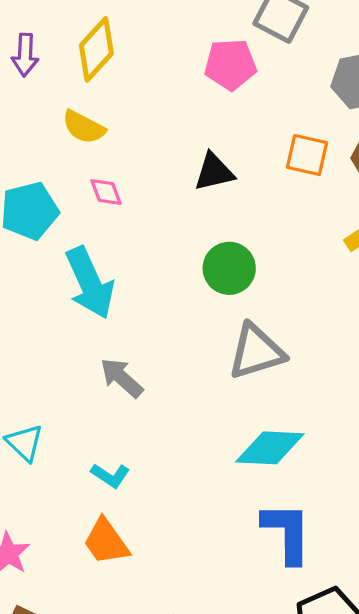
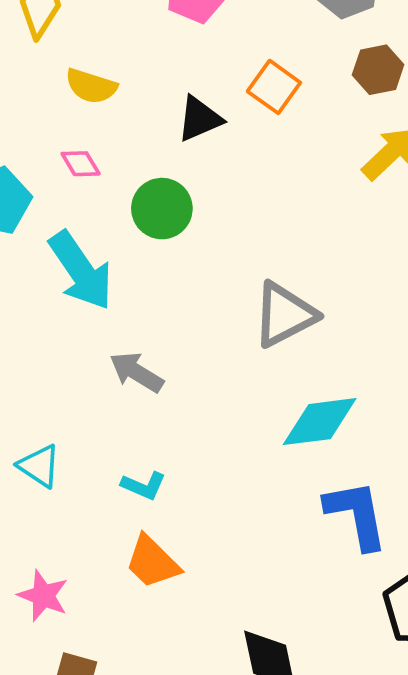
yellow semicircle: (84, 127) -> (91, 86), moved
orange square: (307, 155) -> (274, 87), moved, turned 33
green circle: (229, 268) -> (162, 209), moved

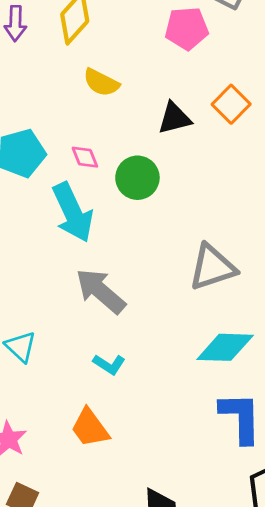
pink diamond: (81, 164) -> (85, 157), moved
gray arrow: (136, 372) -> (101, 291), size x1.4
cyan L-shape: (144, 486) -> (109, 364), moved

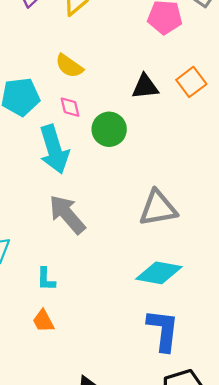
yellow semicircle: (101, 83) -> (69, 66), moved
cyan L-shape: (109, 364) -> (46, 279), moved, turned 50
orange trapezoid: (90, 428) -> (43, 321), size x0.7

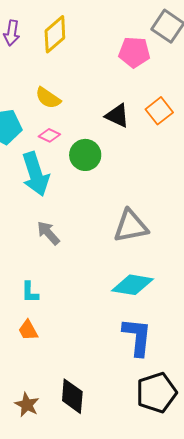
black triangle: (145, 87) -> (117, 116), turned 32
pink diamond: (70, 107) -> (49, 135), turned -50
gray arrow: (67, 214) -> (48, 233), size x0.7

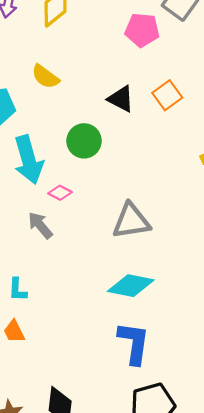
pink diamond: (49, 135) -> (60, 193), moved

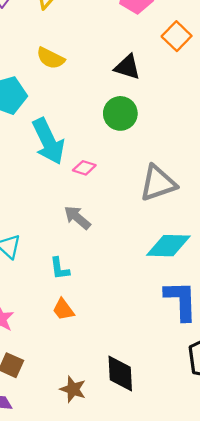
orange square: (167, 95) -> (177, 36), moved
green circle: (84, 141) -> (120, 113), moved
gray arrow: (40, 225) -> (77, 218), moved

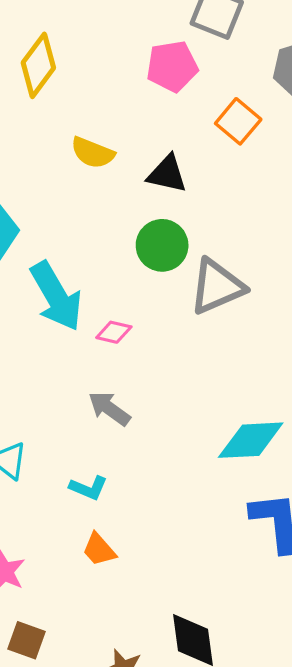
yellow semicircle: (51, 58) -> (93, 153), moved
gray triangle: (158, 183) -> (217, 287), moved
cyan L-shape: (60, 269) -> (88, 488), turned -55

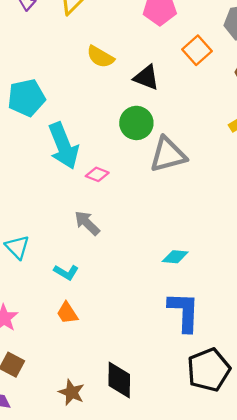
cyan diamond: (251, 440) -> (175, 257), size x0.6

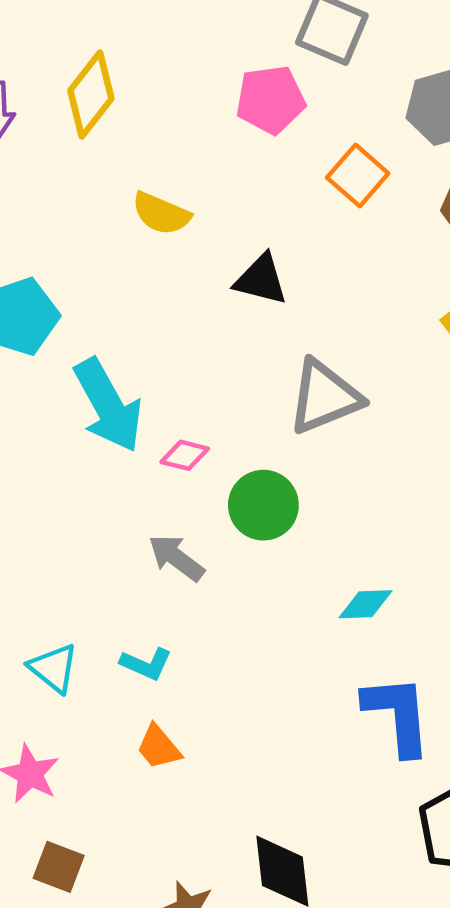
black triangle: (146, 77) -> (261, 280), moved
green circle: (136, 123) -> (263, 505), moved
cyan triangle: (17, 247) -> (54, 668), moved

